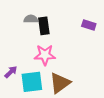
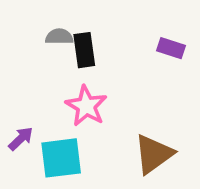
pink star: (45, 55) -> (86, 106), turned 30
brown triangle: (60, 83) -> (154, 154), moved

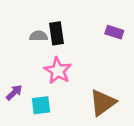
gray semicircle: (59, 37) -> (39, 36), moved
cyan square: (61, 158) -> (41, 105), size x0.7

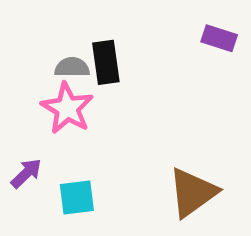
purple rectangle: (114, 32) -> (219, 38), moved
pink star: (58, 71) -> (67, 108), moved

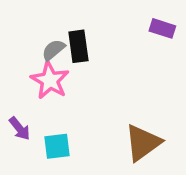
gray semicircle: (72, 67) -> (53, 50), turned -40
purple arrow: (26, 173) -> (20, 128), turned 95

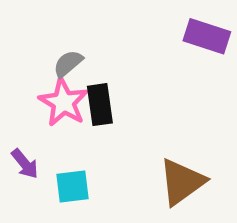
purple rectangle: (162, 28) -> (207, 36), size x1.4
black rectangle: (78, 46) -> (100, 105), moved

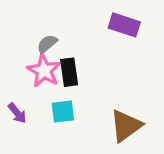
purple rectangle: (207, 36) -> (124, 25), moved
cyan square: (73, 186) -> (63, 112), moved

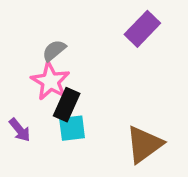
purple rectangle: (124, 25) -> (142, 29), turned -64
black rectangle: (69, 72) -> (67, 105), moved, turned 32

